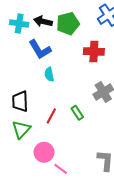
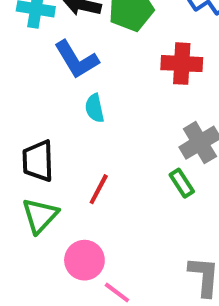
green rectangle: (77, 113) -> (182, 183), moved

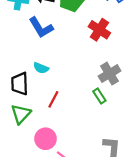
red cross: (182, 64) -> (99, 30), turned 30
cyan semicircle: (95, 108) -> (41, 68), moved, turned -56

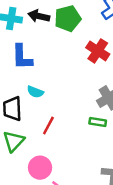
blue L-shape: (41, 28) -> (22, 57), moved, turned 30
green rectangle: (99, 96) -> (98, 122), turned -48

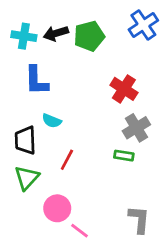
black arrow: (39, 16) -> (56, 33), turned -30
red cross: (98, 51) -> (124, 89), moved

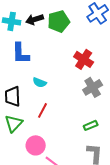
cyan semicircle: (52, 121) -> (40, 82), moved
green rectangle: (124, 156) -> (91, 125), moved, turned -32

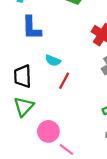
red line: (43, 110) -> (64, 81), moved

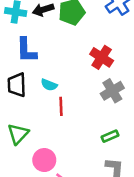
black trapezoid: (23, 76) -> (17, 85), moved
red line: (64, 81) -> (61, 106), turned -30

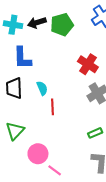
cyan semicircle: (49, 85) -> (42, 88), turned -136

